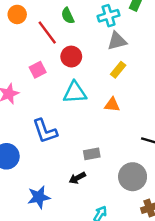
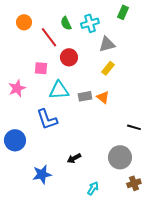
cyan cross: (109, 16) -> (90, 23), moved
pink square: (38, 70) -> (41, 68), turned 32
cyan triangle: (75, 93) -> (59, 90), moved
orange triangle: (112, 105) -> (103, 97), turned 32
gray rectangle: (92, 154) -> (85, 96), moved

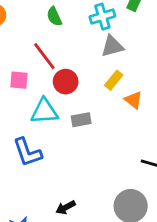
cyan cross: (90, 23) -> (102, 17), moved
red line: (49, 37) -> (44, 56), moved
red circle: (69, 57) -> (66, 82), moved
orange triangle: (103, 97) -> (133, 100), moved

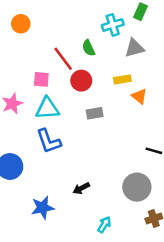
green semicircle: (54, 17) -> (89, 48), moved
gray triangle: (112, 46) -> (134, 48), moved
yellow rectangle: (114, 80) -> (122, 79), turned 42
cyan triangle: (44, 111) -> (47, 108), moved

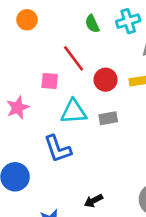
green semicircle: (89, 48) -> (92, 24), moved
red circle: (81, 81) -> (106, 80), moved
cyan triangle: (47, 108) -> (74, 112), moved

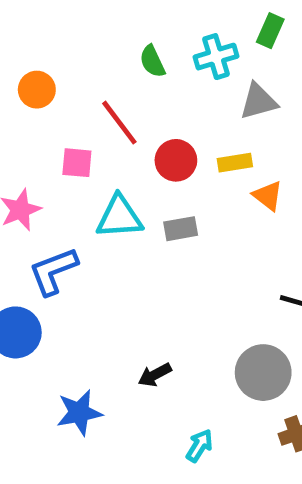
orange circle: (27, 20) -> (37, 90), moved
blue L-shape: (58, 149) -> (53, 271), moved, turned 88

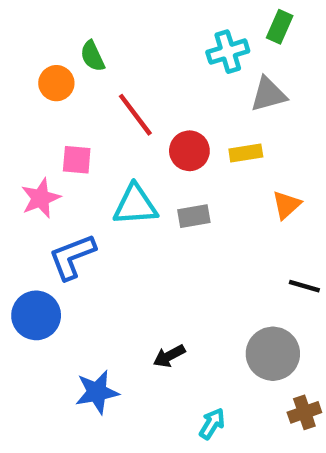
green semicircle: (152, 61) -> (92, 56), moved
pink square: (77, 163) -> (77, 160), moved
orange triangle: (268, 196) -> (286, 205), moved, turned 40

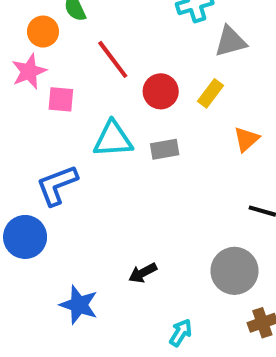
yellow rectangle: (246, 153) -> (211, 93), turned -44
pink star: (41, 198) -> (29, 71), moved
blue star: (97, 392) -> (79, 305), turned 30

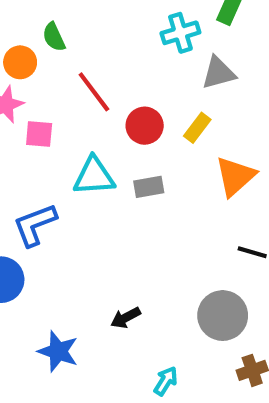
orange triangle: (246, 139) -> (235, 176), size x1.5

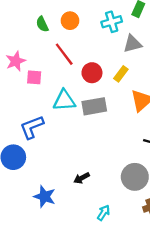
orange circle: (20, 62) -> (70, 21), moved
gray rectangle: (149, 187) -> (94, 106), size x1.5

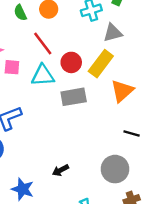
yellow rectangle: (121, 74) -> (101, 64), size x1.6
cyan triangle: (64, 100) -> (43, 75), moved

